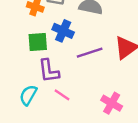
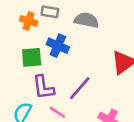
purple line: (90, 53) -> (80, 88), moved, turned -30

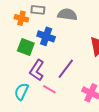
green square: (32, 57) -> (26, 47), turned 30
purple L-shape: (43, 87) -> (37, 70), turned 45

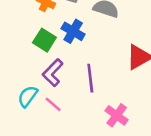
purple line: (66, 69) -> (90, 78), turned -55
pink line: (49, 89) -> (53, 104), moved

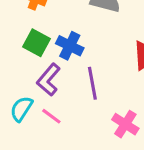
blue cross: (73, 31) -> (70, 46), moved

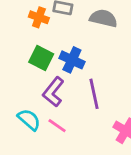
cyan semicircle: (21, 109) -> (29, 120), turned 100

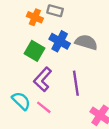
gray semicircle: (103, 18) -> (86, 42), moved
blue cross: (72, 60) -> (60, 41), moved

